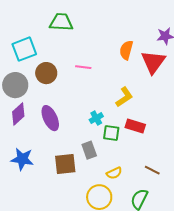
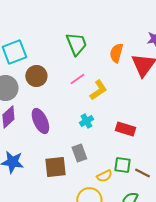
green trapezoid: (61, 22) -> (76, 44), moved, turned 65
pink line: (83, 67) -> (77, 79), moved, turned -42
yellow L-shape: (124, 97) -> (98, 90), moved
green square: (111, 133) -> (122, 165), moved

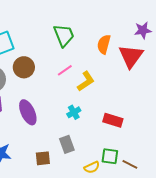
brown square: (55, 167) -> (43, 158), size x0.7

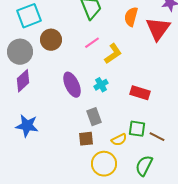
purple ellipse: (28, 112) -> (72, 85), moved
brown square: (43, 158) -> (86, 139), moved

